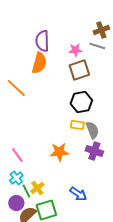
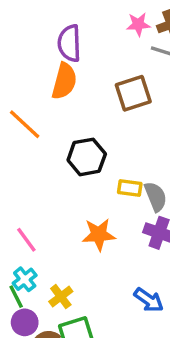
pink star: (75, 50) -> (138, 24), moved
black hexagon: (81, 102) -> (87, 157), moved
green line: (26, 191) -> (16, 297), moved
blue arrow: (78, 194) -> (149, 300), moved

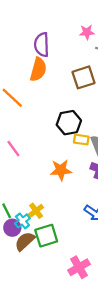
black hexagon: (87, 157) -> (69, 123), moved
pink line: (26, 240) -> (13, 149), moved
cyan cross: (25, 279) -> (22, 221), moved

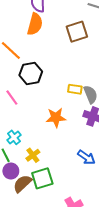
black hexagon: (69, 123) -> (31, 73), moved
cyan cross: (22, 221) -> (14, 137), moved

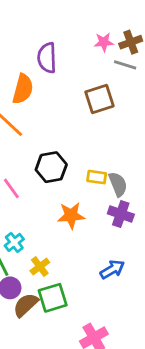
orange semicircle: (35, 24) -> (23, 89), moved
black hexagon: (31, 73) -> (51, 167), moved
blue arrow: (86, 157) -> (112, 269), turned -66

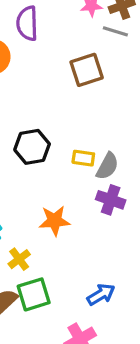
gray semicircle: (118, 184) -> (107, 166), turned 50
orange star: (71, 215) -> (54, 221), moved
blue arrow: (112, 269) -> (101, 294), moved

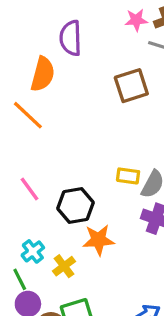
black hexagon: (32, 147) -> (76, 205), moved
yellow cross: (19, 259) -> (64, 266), moved

